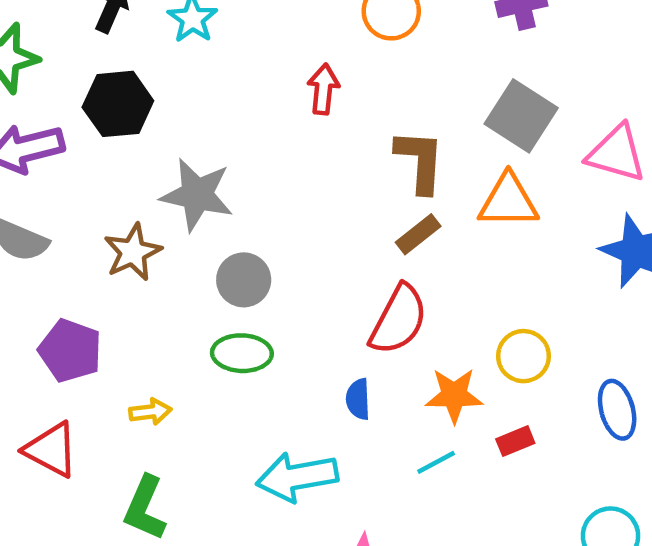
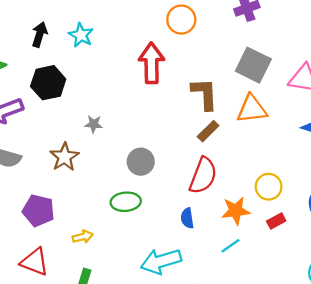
red arrow: (323, 89) -> (151, 63), size x1.6
gray star: (197, 195) -> (94, 124), size x0.5
gray circle: (244, 280) -> (141, 162), moved
red rectangle: (515, 441) -> (276, 221), moved

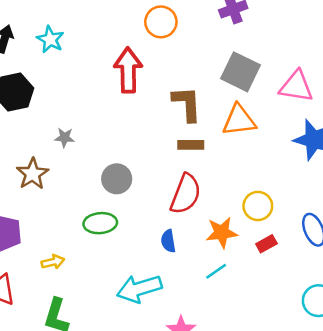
brown rectangle: (208, 131) -> (191, 145), turned 45

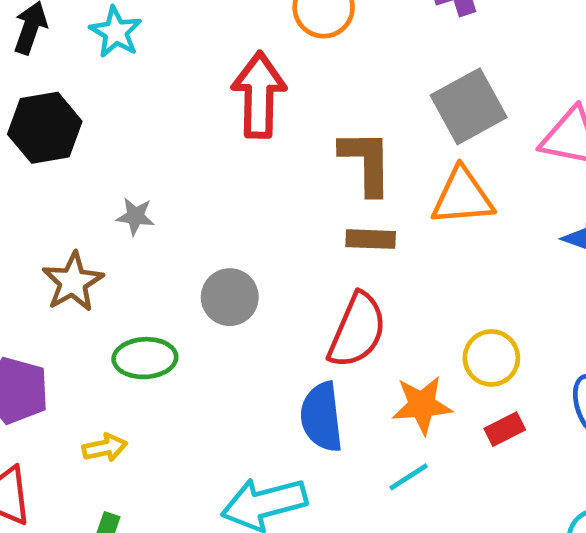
gray square: (241, 72) -> (469, 106), turned 33
green ellipse: (100, 223) -> (145, 358), moved
blue semicircle: (168, 241) -> (322, 417), size x1.6

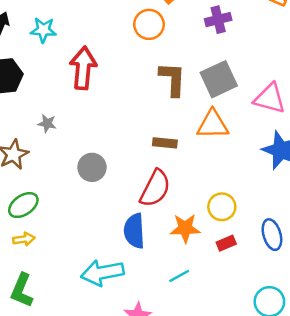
cyan star: (116, 32) -> (43, 30), turned -30
red arrow: (259, 95) -> (83, 68), moved
brown L-shape: (366, 162) -> (173, 79), moved
green ellipse: (145, 358) -> (23, 205), moved, turned -36
cyan line: (409, 477) -> (179, 276), moved

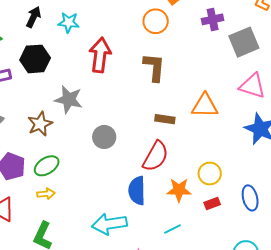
brown L-shape: (173, 79) -> (154, 67), moved
gray square: (219, 79) -> (244, 42), moved
gray star: (47, 123) -> (69, 99), size x1.8

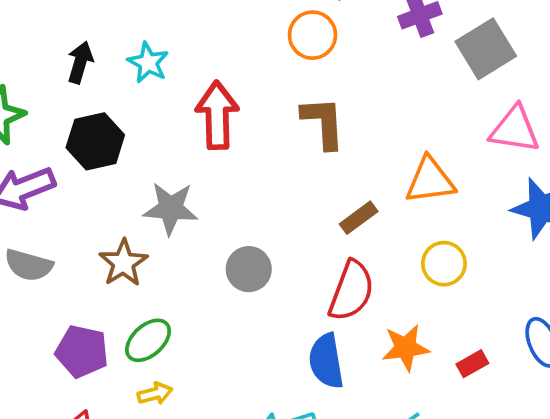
cyan star: (69, 22) -> (148, 63), turned 30
brown rectangle: (165, 119) -> (359, 218), turned -36
yellow circle: (210, 174) -> (444, 264), moved

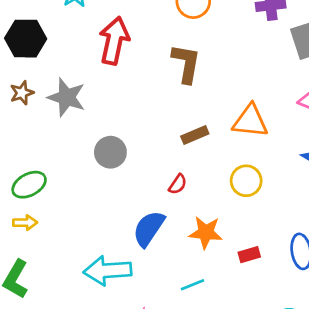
brown star: (123, 263) -> (22, 93), moved, size x0.7
red semicircle: (351, 291) -> (178, 184), size x0.5
blue semicircle: (326, 361) -> (149, 229), turned 30

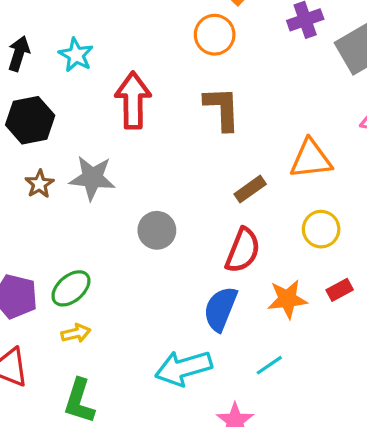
red semicircle: (178, 184) -> (243, 250), size x1.8
red rectangle: (249, 255) -> (340, 290), moved
cyan line: (193, 285) -> (269, 365), moved

